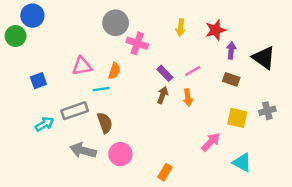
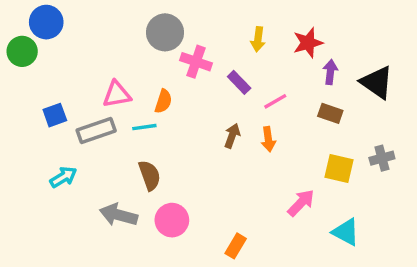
purple rectangle: (165, 73) -> (239, 82), moved
gray rectangle: (75, 111) -> (96, 131), moved

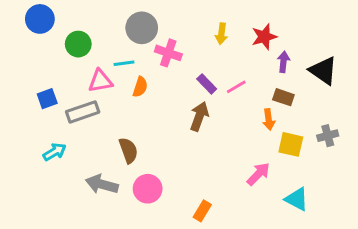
green circle: (22, 51) -> (78, 44), moved
purple rectangle: (239, 82) -> (207, 84), moved
cyan line: (144, 127) -> (124, 63), moved
brown arrow: (232, 136) -> (199, 116), size x1.4
orange arrow: (268, 139) -> (269, 119), moved

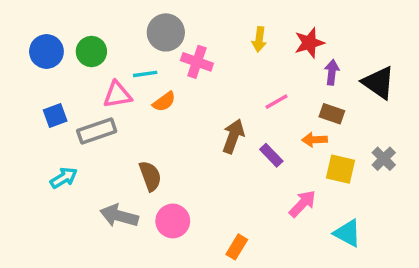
blue circle: (40, 19) -> (46, 51), moved
purple rectangle: (207, 84) -> (271, 155), moved
orange semicircle: (140, 87) -> (164, 102), turned 36
orange arrow: (269, 119) -> (315, 140), turned 96
gray cross: (328, 136) -> (384, 159), turned -30

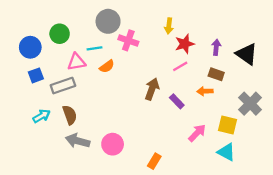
red star: (309, 43) -> (185, 44), moved
blue circle: (46, 51) -> (30, 47), moved
gray cross: (384, 159) -> (250, 104), size x1.5
yellow square: (340, 169) -> (228, 125), moved
brown semicircle: (150, 176) -> (70, 115), moved

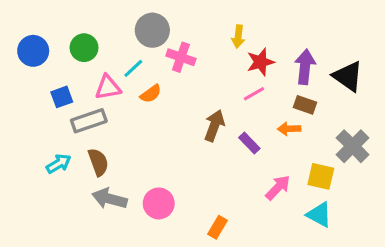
blue circle: (30, 47) -> (33, 51), moved
purple arrow: (216, 47) -> (305, 67), size x1.5
cyan line: (95, 48) -> (133, 68), turned -35
blue square: (36, 75) -> (62, 97), moved

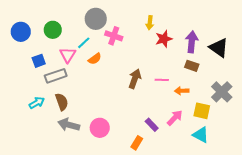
pink triangle: (108, 87) -> (68, 55), turned -48
pink line: (254, 94) -> (162, 80), moved, turned 32
orange arrow: (289, 129) -> (182, 91), moved
purple rectangle: (249, 143) -> (152, 125), moved

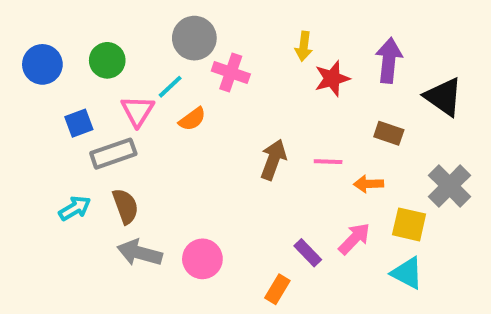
purple arrow: (192, 42) -> (389, 60), moved

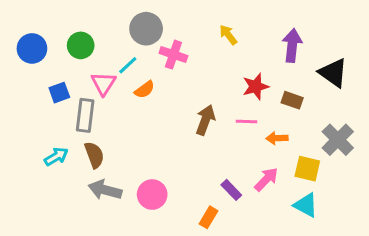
yellow arrow: (304, 46) -> (228, 35), turned 135
red star: (332, 79) -> (256, 86), moved
gray rectangle: (113, 154) -> (85, 115), turned -64

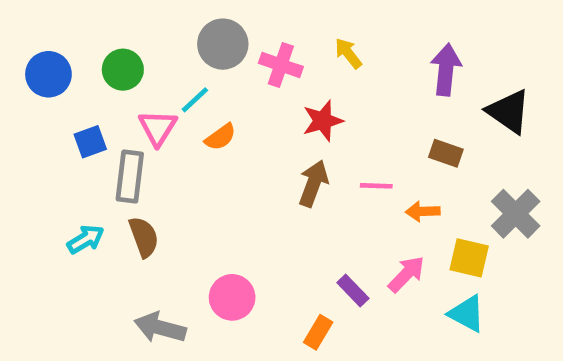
pink cross: (173, 55) -> (281, 65), moved
red star: (256, 86) -> (323, 121), moved
gray arrow: (105, 190) -> (160, 328), moved

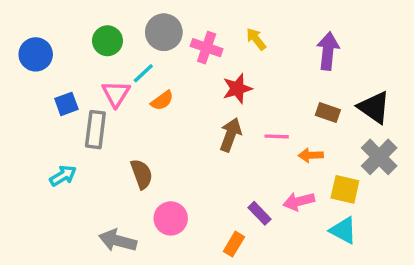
green circle: (123, 70) -> (107, 41), moved
black triangle: (509, 111) -> (374, 107), moved
brown semicircle: (144, 237) -> (142, 174), moved
pink arrow: (406, 274) -> (299, 201), turned -148

